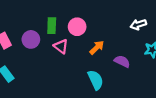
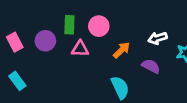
white arrow: (138, 24) -> (158, 38), moved
pink triangle: (61, 46) -> (80, 49), turned -35

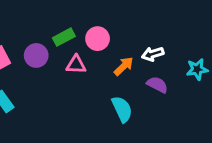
green rectangle: (69, 25) -> (64, 37), turned 60
white arrow: (158, 38) -> (153, 54), moved

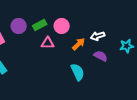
purple circle: (36, 55) -> (19, 26), moved

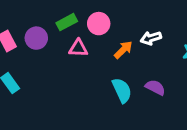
purple circle: (19, 26) -> (36, 38), moved
purple semicircle: (101, 56) -> (155, 87), moved

